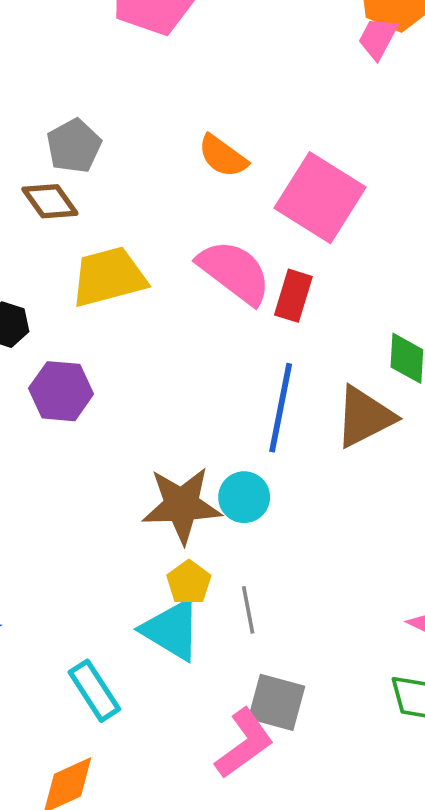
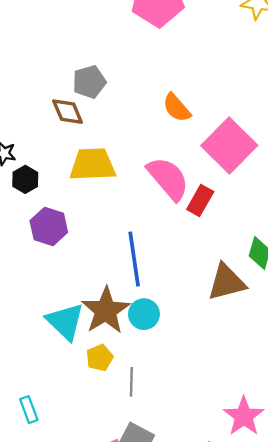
blue line: (281, 408) -> (134, 259), moved, turned -32
brown star: (182, 505) -> (106, 311), turned 30
cyan triangle: (172, 630) -> (65, 321), moved
cyan rectangle: (94, 691) -> (29, 410), size x0.7

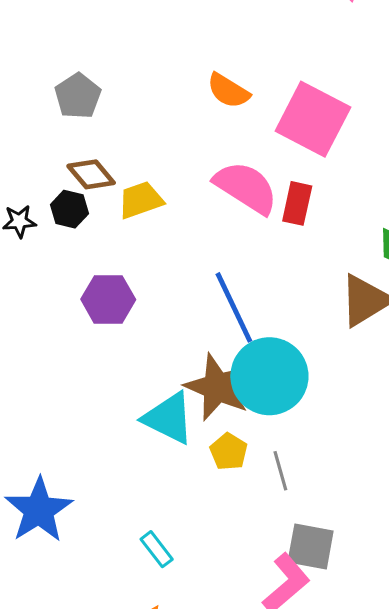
gray pentagon: (89, 82) -> (78, 96), moved
brown diamond: (68, 112) -> (91, 174), moved
yellow trapezoid: (93, 165) -> (141, 200), size x0.7
black hexagon: (25, 179) -> (69, 209), moved
cyan circle: (144, 314) -> (269, 376), size x1.8

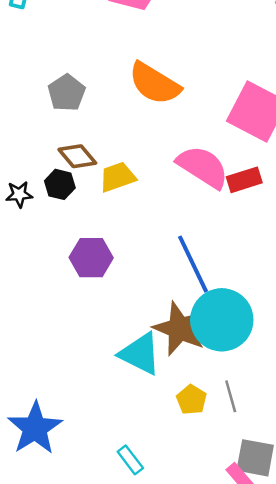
orange semicircle: (228, 91) -> (155, 83), moved, size x1.5
red rectangle: (297, 203) -> (244, 180), turned 60
yellow pentagon: (229, 452) -> (192, 400), moved

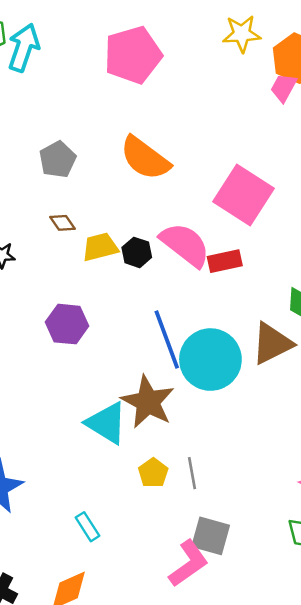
brown diamond: (77, 156) -> (62, 223), size x0.7
black hexagon: (60, 184) -> (137, 252), moved
cyan circle: (222, 320) -> (210, 360), moved

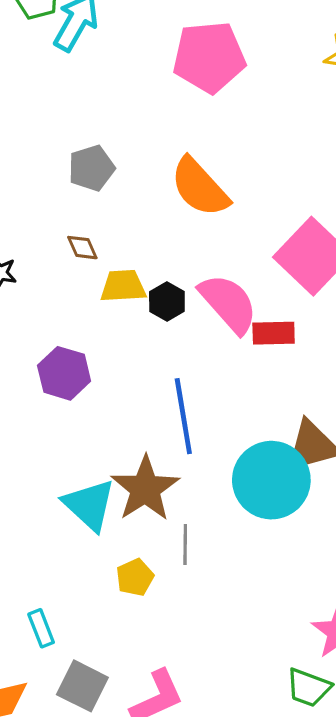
cyan circle: (210, 360) -> (271, 480), moved
gray line: (192, 473) -> (185, 545), moved
gray square: (211, 536) -> (82, 686), moved

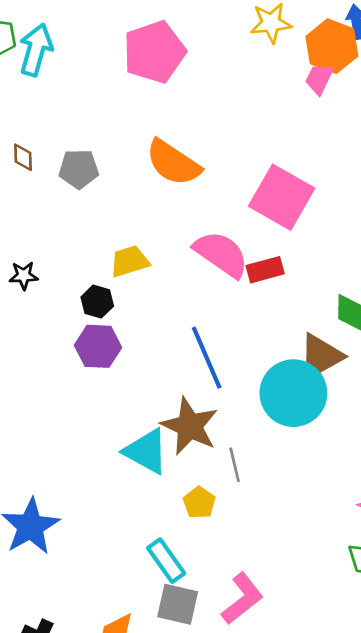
gray pentagon: (91, 168) -> (79, 169), turned 30
brown diamond: (82, 248) -> (23, 157), moved, turned 36
black hexagon: (167, 302) -> (97, 302), moved
cyan rectangle: (41, 628) -> (166, 561), moved, size x1.4

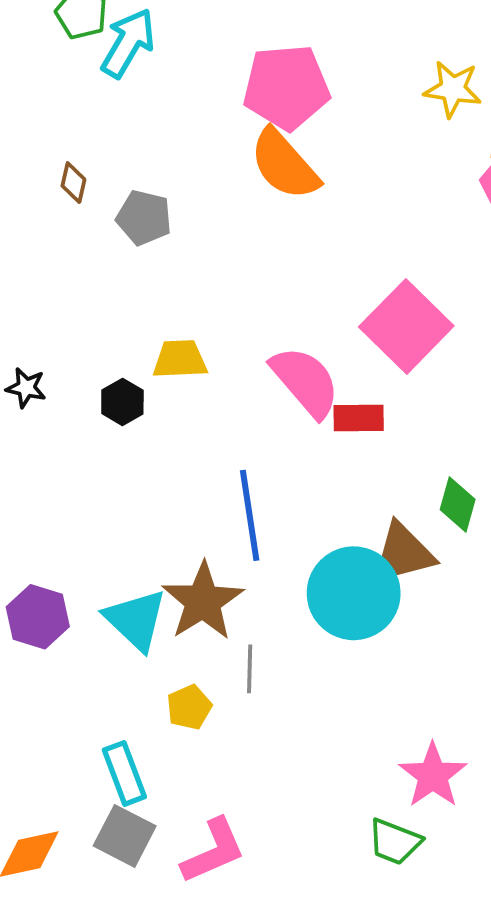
orange semicircle: (173, 163) -> (284, 165), moved
black star: (24, 276) -> (26, 388), moved
purple hexagon: (98, 346) -> (38, 617), moved

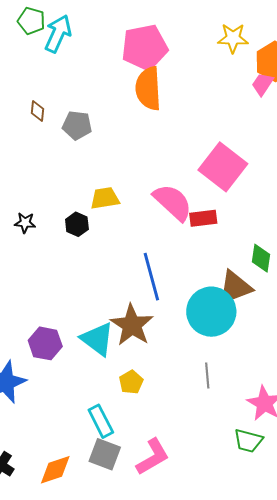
orange semicircle: (284, 165) -> (148, 88), turned 45
gray line: (250, 669) -> (207, 375), moved

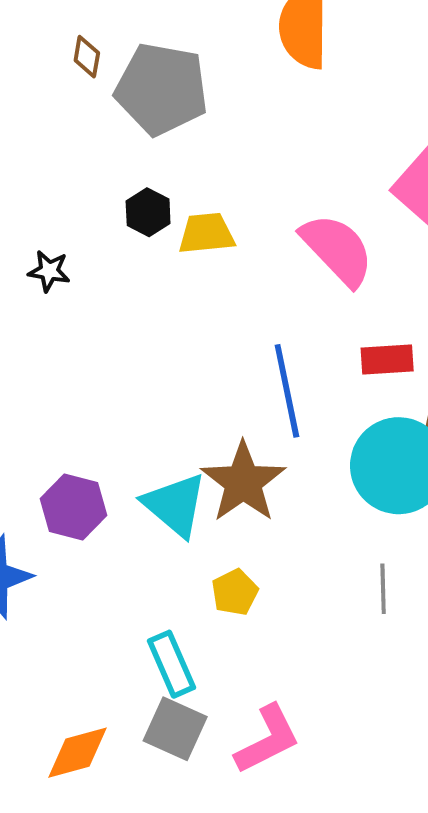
gray pentagon: (77, 125) -> (162, 89), size x1.6
red rectangle: (203, 218) -> (387, 359), moved
black hexagon: (77, 224) -> (148, 212), moved

